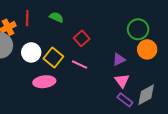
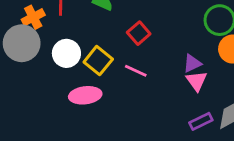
pink triangle: (122, 81) -> (197, 81), moved
purple rectangle: (125, 100) -> (201, 121), turned -63

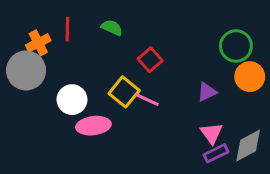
white circle: (66, 53) -> (72, 100), moved
yellow square: (98, 61) -> (124, 92), moved
pink triangle: (197, 81) -> (211, 133), moved

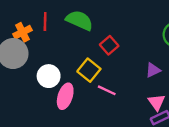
green semicircle: (112, 28) -> (79, 20), size x1.6
pink line: (147, 100) -> (107, 90), moved
pink ellipse: (93, 126) -> (65, 96), turned -65

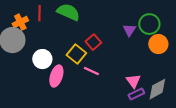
red square: (109, 45) -> (93, 42), moved
purple triangle: (153, 70) -> (129, 30), moved, turned -32

